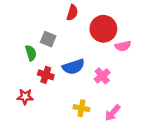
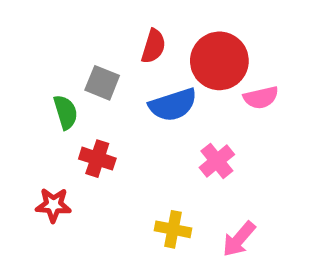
red semicircle: (72, 13) -> (153, 46), moved
blue semicircle: (73, 67) -> (173, 105), moved

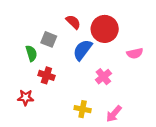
red semicircle: (153, 46) -> (73, 22), turned -63
pink semicircle: (261, 98) -> (135, 53), moved
blue semicircle: (173, 105) -> (83, 50), turned 145

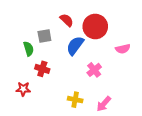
gray square: (49, 39) -> (44, 36), turned -32

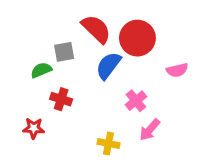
red semicircle: (67, 20) -> (96, 29), size x1.5
green semicircle: (28, 49) -> (41, 70), turned -96
pink arrow: (104, 104) -> (150, 130), moved

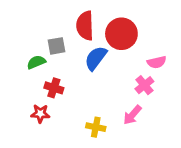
red semicircle: (96, 29) -> (85, 26), turned -136
pink cross: (136, 101) -> (144, 85), moved
red star: (34, 128) -> (40, 114), moved

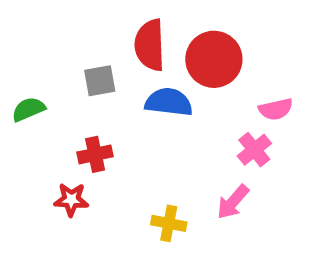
blue semicircle: (96, 58) -> (169, 102), turned 60
green semicircle: (36, 62) -> (28, 109), moved
red cross: (54, 88) -> (95, 154), turned -30

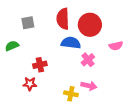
gray square: (100, 81) -> (28, 23), moved
pink cross: (254, 150) -> (88, 60), moved
pink arrow: (233, 202) -> (89, 86), moved, turned -119

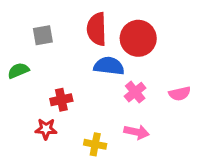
pink semicircle: (116, 46) -> (180, 94), moved
yellow cross: (71, 94) -> (95, 144), moved

